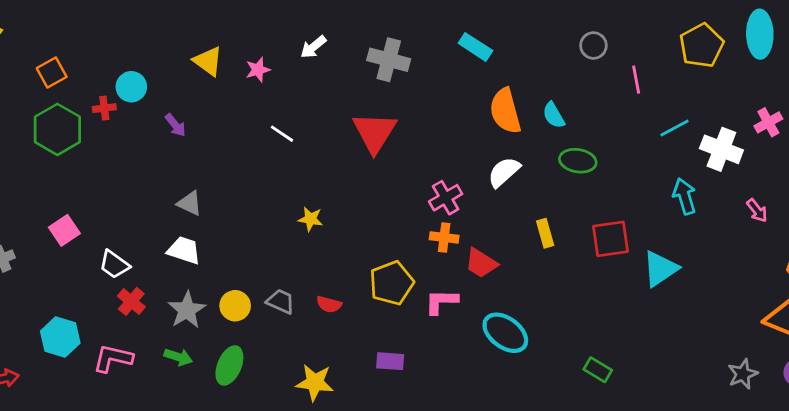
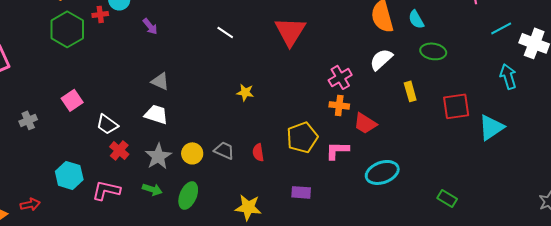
yellow rectangle: (545, 233) -> (410, 91), moved
red semicircle: (329, 304) -> (258, 152), turned 66
cyan ellipse: (505, 333) -> (382, 172), turned -56

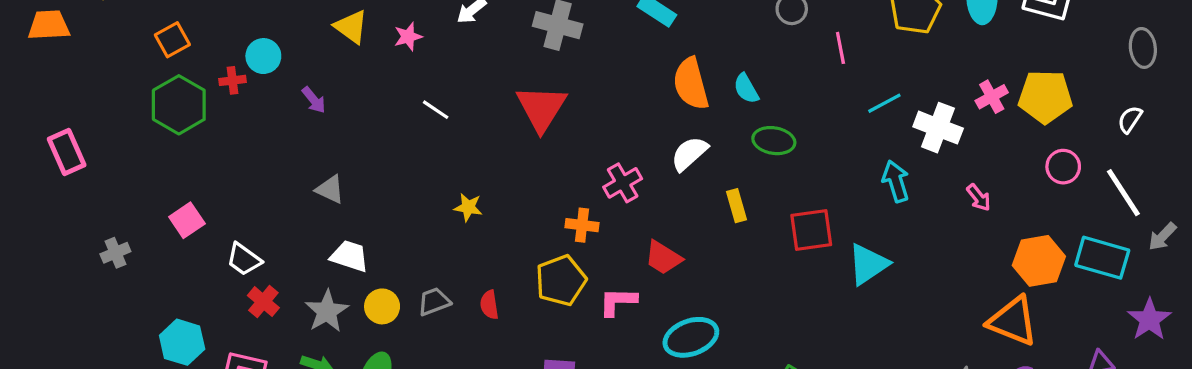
orange cross: (339, 105) -> (582, 225), moved
white trapezoid: (156, 114) -> (350, 256), moved
gray trapezoid: (224, 150) -> (434, 302), turned -45

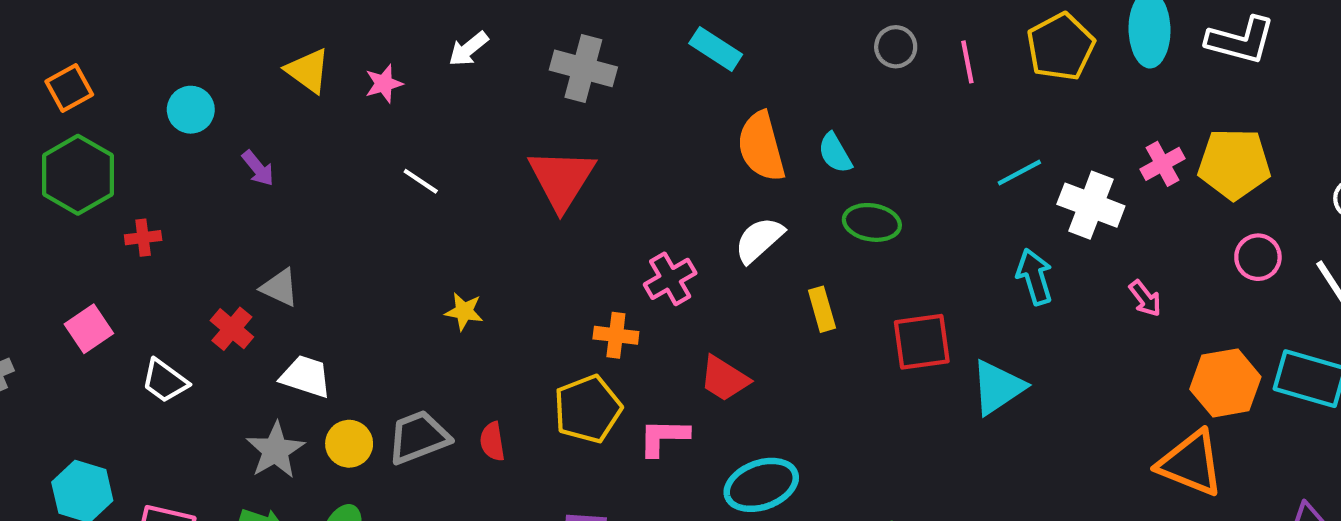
pink line: (840, 48) -> (967, 62), moved
red cross: (232, 80) -> (143, 238), moved
red cross: (263, 302) -> (232, 329), moved
gray trapezoid: (434, 302) -> (419, 437), size x1.4

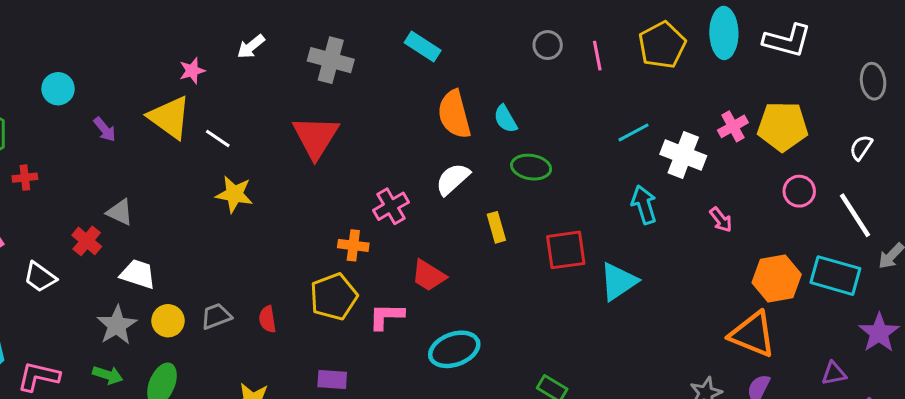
yellow triangle: (308, 71) -> (170, 117), moved, size x1.4
yellow star: (464, 311) -> (234, 194), moved, size x1.4
gray trapezoid: (419, 437) -> (216, 316), size x0.7

